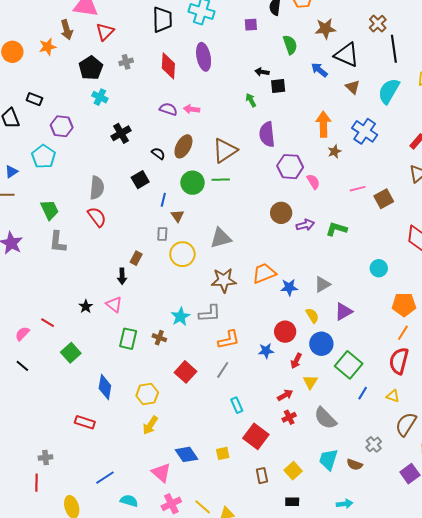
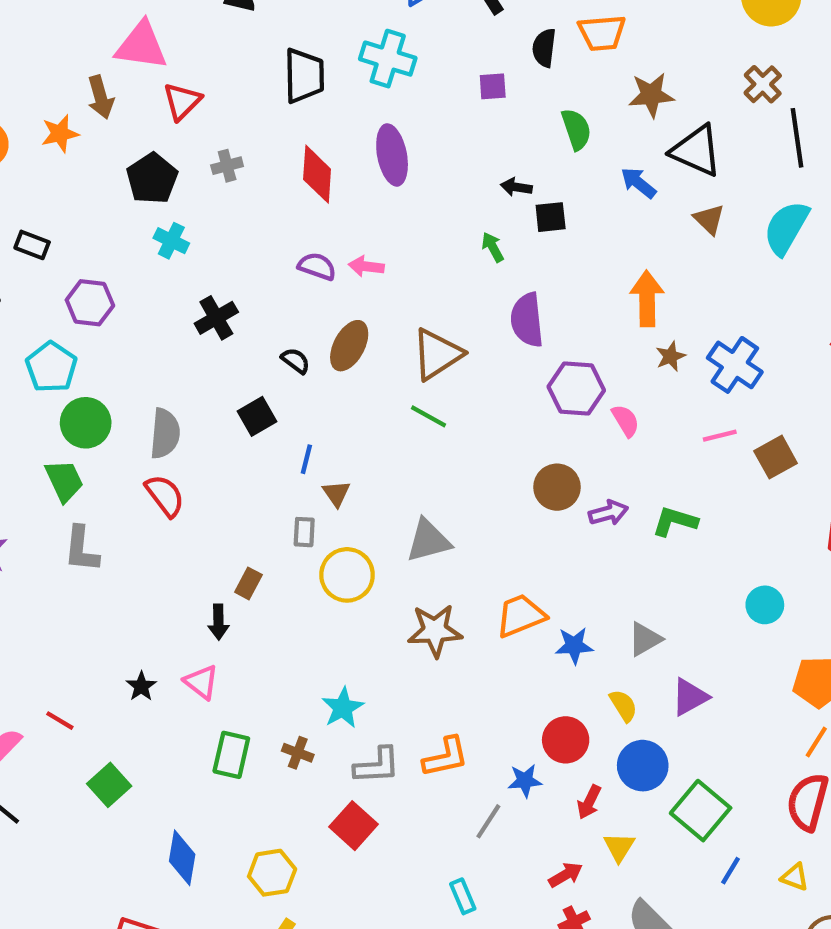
blue cross: (365, 131) -> (735, 365), moved
green line: (221, 180) -> (428, 416), turned 30
green circle: (193, 183) -> (86, 423), moved
gray L-shape: (210, 314) -> (377, 766), moved
gray line: (223, 370) -> (488, 821), moved

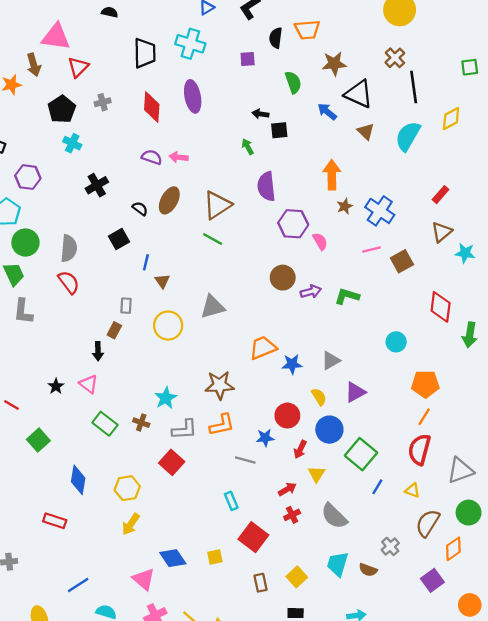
gray rectangle: (304, 532) -> (126, 306), moved
brown star: (435, 631) -> (220, 385), moved
green rectangle: (231, 755) -> (105, 424), turned -65
gray line: (488, 821) -> (245, 460), turned 72

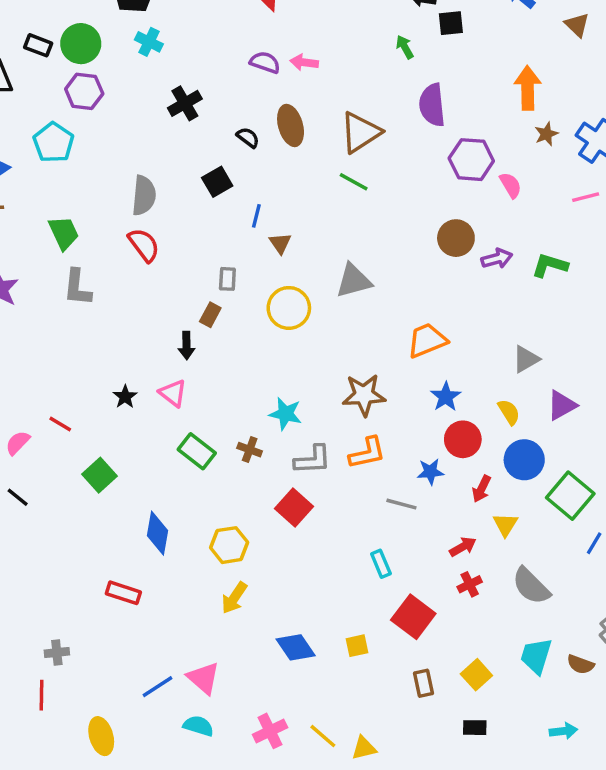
brown ellipse: (169, 200) -> (291, 125), turned -44
green circle: (25, 243) -> (81, 44), moved
blue star: (292, 364) -> (446, 397), moved, turned -30
cyan star: (166, 398) -> (285, 414), turned -30
pink triangle: (144, 579) -> (204, 678), moved

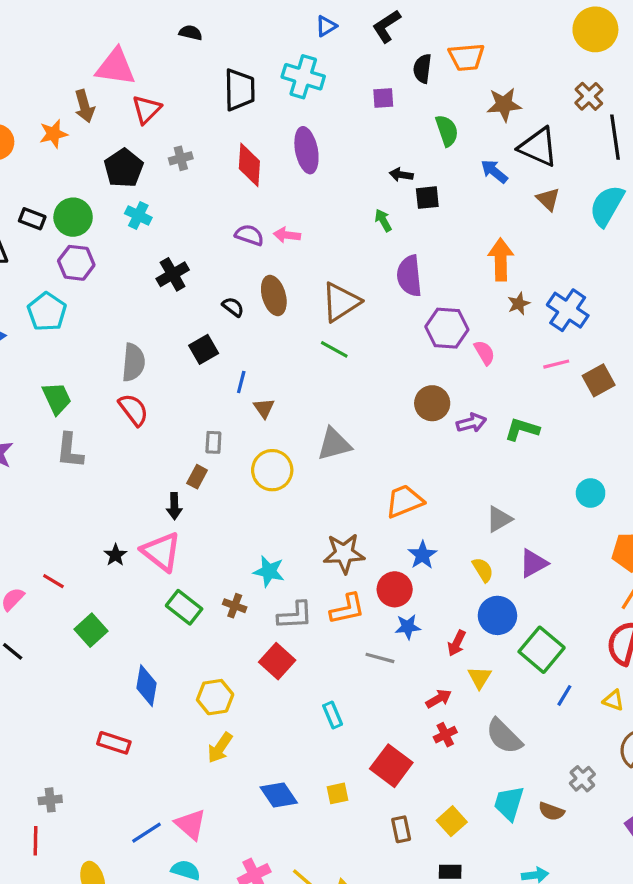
pink triangle: (173, 393) -> (161, 552), size x1.5
red circle: (463, 439) -> (395, 589), moved
cyan rectangle: (381, 564) -> (333, 715), moved

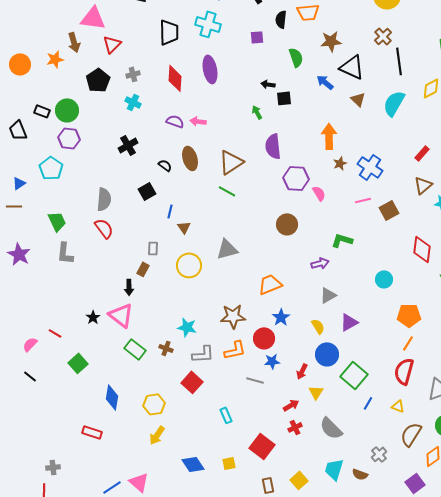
cyan cross: (138, 215) -> (133, 102), moved
purple arrow: (471, 423) -> (320, 263), moved

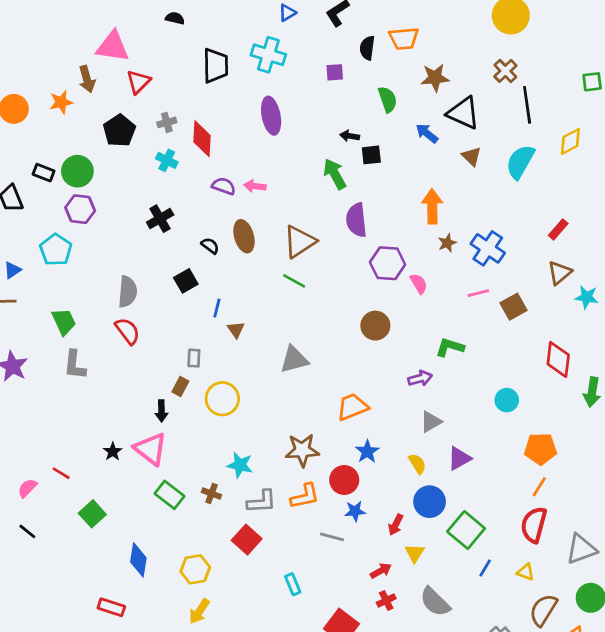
red diamond: (175, 78) -> (202, 139), moved
green arrow: (257, 112) -> (335, 174), size x1.6
yellow circle: (189, 265) -> (222, 399), moved

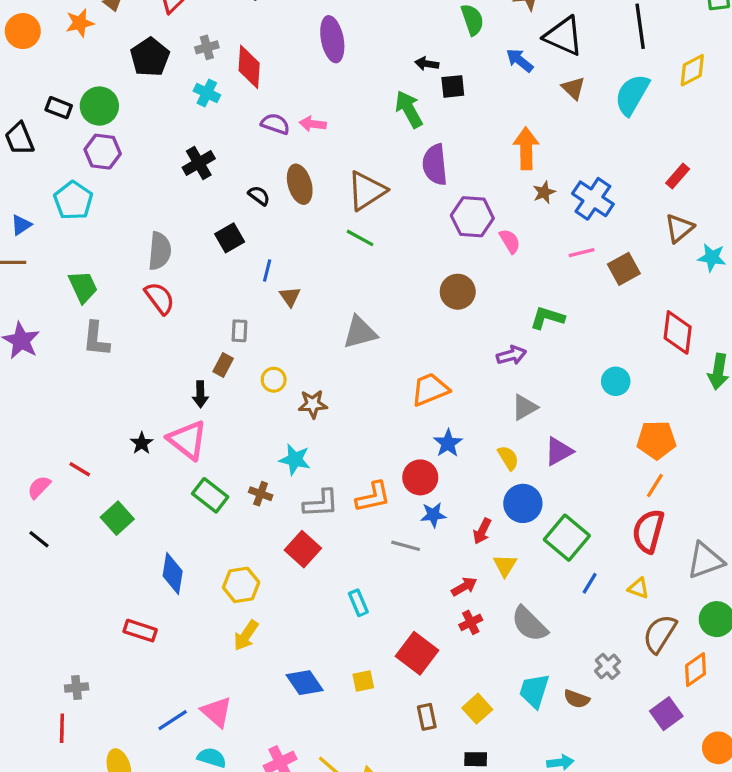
yellow circle: (222, 399) -> (274, 380), size x0.6
brown star: (302, 450) -> (313, 404), moved, size x0.7

